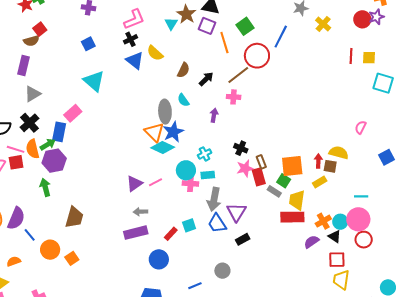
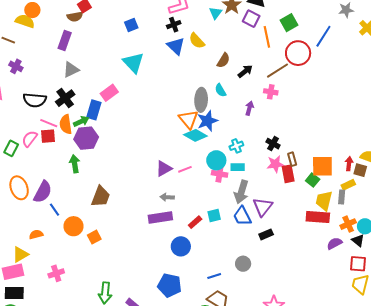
gray rectangle: (274, 191) -> (342, 197), moved, turned 56

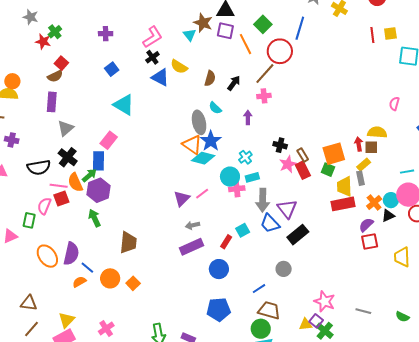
orange semicircle: (36, 234) -> (79, 282), moved
black rectangle: (266, 234) -> (298, 235), size x1.5
black triangle: (358, 241) -> (388, 216), turned -48
red square: (358, 264) -> (370, 242), moved

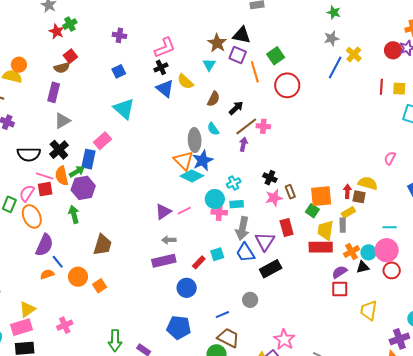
blue line: (300, 28) -> (335, 68), moved
cyan triangle: (190, 35) -> (209, 65), moved
brown line: (265, 74) -> (246, 126), moved
red rectangle: (303, 170) -> (287, 227), moved
orange ellipse: (47, 256) -> (32, 216), moved

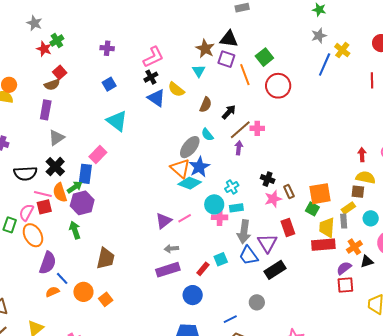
gray ellipse: (195, 140) -> (190, 147), turned 45
red arrow: (347, 191) -> (362, 155), moved
cyan circle: (368, 252) -> (371, 218), moved

